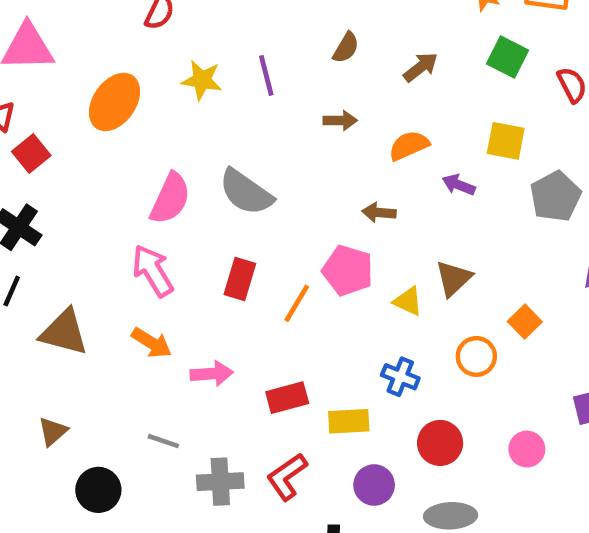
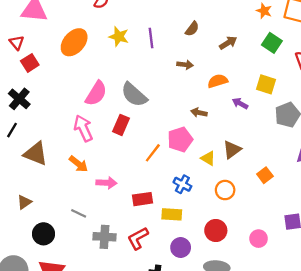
pink pentagon: (348, 270) -> (180, 139), turned 30
red rectangle: (240, 279) -> (121, 125), moved
orange circle: (476, 356) -> (225, 190), moved
blue cross: (400, 377) -> (182, 184), moved

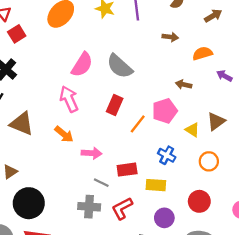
red rectangle: (121, 125) -> (115, 105), moved
gray line: (79, 213) -> (101, 183), moved
black circle: (43, 234) -> (29, 203), size x1.4

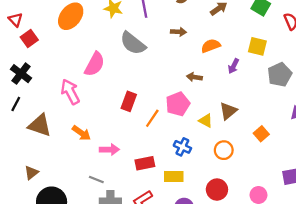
gray semicircle: (120, 66) -> (133, 43), moved
purple arrow: (224, 76) -> (233, 66), turned -88
pink arrow: (69, 99) -> (70, 92), moved
gray line: (101, 183) -> (96, 179), moved

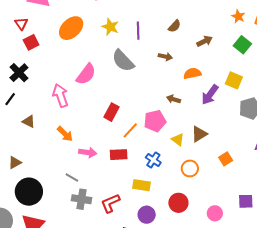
purple arrow: (233, 66) -> (210, 95), size x1.5
brown triangle: (40, 125) -> (29, 121), size x0.6
red rectangle: (145, 163) -> (119, 155), moved

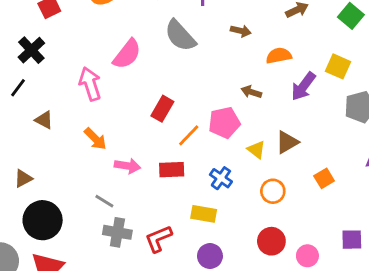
red circle: (178, 203) -> (271, 241), moved

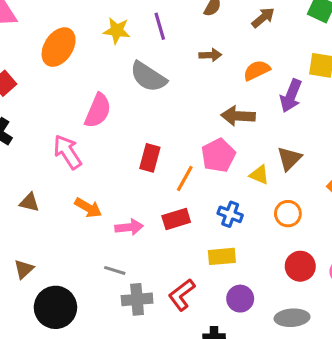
brown arrow: (251, 92) -> (238, 116), size x1.5

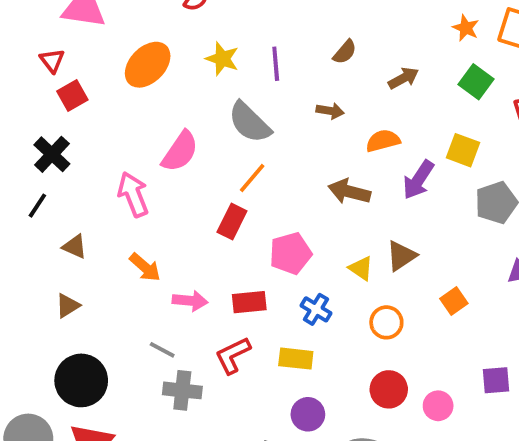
pink pentagon: (218, 155) -> (291, 253), moved
orange line: (185, 178) -> (252, 178), moved
brown triangle: (24, 269) -> (68, 306), moved
red L-shape: (182, 295) -> (233, 355), moved

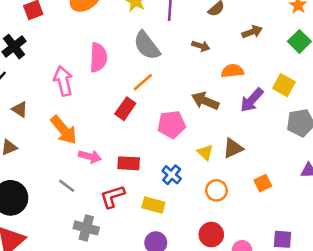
pink semicircle: (180, 151) -> (98, 58), turned -40
pink pentagon: (291, 253) -> (171, 125), moved
orange arrow: (145, 267) -> (64, 130), size x1.4
gray cross: (182, 390) -> (86, 228), moved

